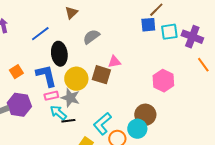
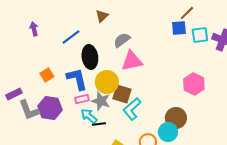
pink triangle: (114, 62) -> (132, 61), moved, size x1.6
brown square: (101, 75) -> (122, 94), moved
cyan L-shape: (102, 124) -> (132, 109), moved

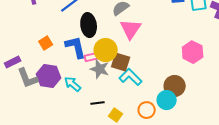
pink triangle: (132, 61) -> (131, 29), turned -45
pink rectangle: (82, 99) -> (92, 57), moved
cyan L-shape: (132, 109) -> (131, 77), turned 85
cyan arrow: (89, 116) -> (73, 84), moved
black line: (99, 124) -> (98, 103), moved

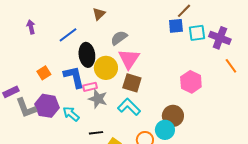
yellow circle: (106, 50) -> (106, 68), moved
brown square: (121, 62) -> (132, 83), moved

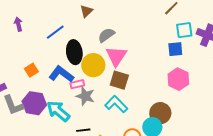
blue square: (176, 26) -> (175, 49), moved
blue L-shape: (74, 77) -> (61, 74), turned -40
cyan arrow: (71, 114) -> (58, 111), size x1.4

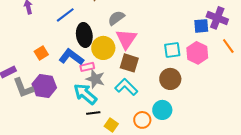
cyan square: (184, 30) -> (172, 50), moved
blue square: (175, 49) -> (201, 26), moved
pink hexagon: (178, 79) -> (197, 53), moved
cyan arrow: (58, 111) -> (85, 94), moved
brown circle: (160, 113) -> (170, 79), moved

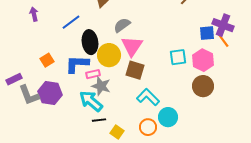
orange line: (228, 46) -> (223, 40), moved
blue L-shape: (71, 57) -> (77, 64), turned -35
brown circle: (170, 79) -> (203, 86), moved
cyan L-shape: (126, 87) -> (148, 97), moved

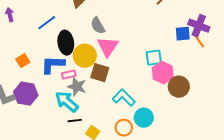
gray semicircle: (122, 25) -> (98, 26), turned -84
pink hexagon: (203, 60) -> (163, 73), moved
brown square: (135, 70) -> (100, 73), moved

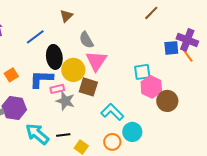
cyan arrow: (67, 102) -> (37, 134), moved

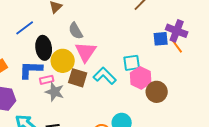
cyan L-shape: (112, 112) -> (105, 76), moved

